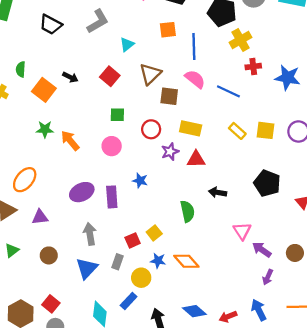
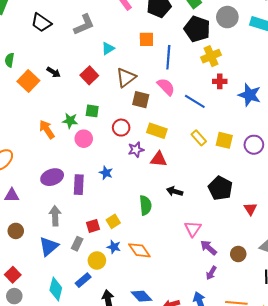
green star: (45, 129) -> (70, 121), moved

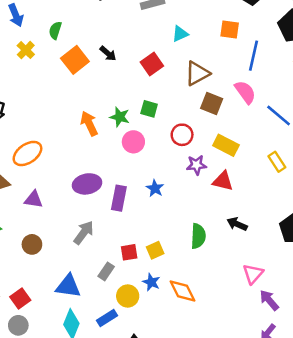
gray arrow: (55, 216) -> (84, 233), turned 30
blue triangle: (49, 246) -> (68, 286), moved, turned 40

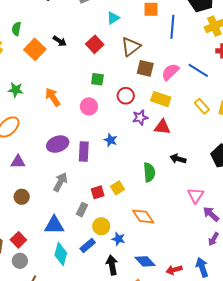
pink semicircle: (245, 92) -> (170, 72), moved, turned -90
green star: (120, 117) -> (16, 90), moved
blue star: (151, 282) -> (118, 239), moved

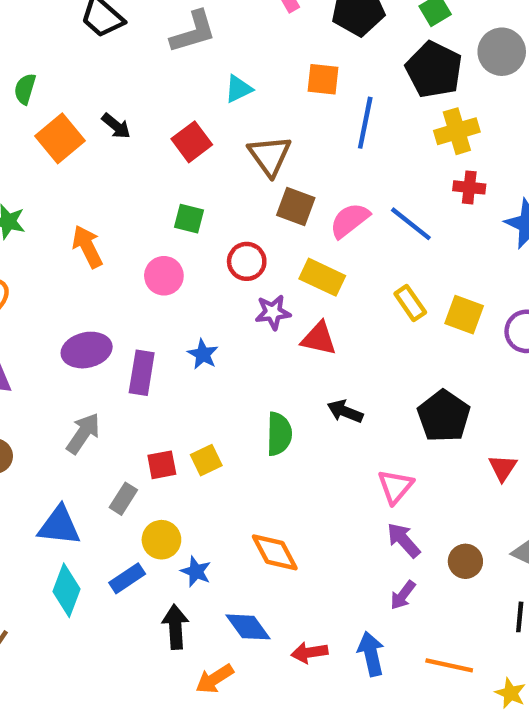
brown triangle: (131, 47) -> (270, 156), turned -35
pink triangle: (196, 195) -> (395, 487), moved
orange diamond: (143, 216) -> (275, 552), moved

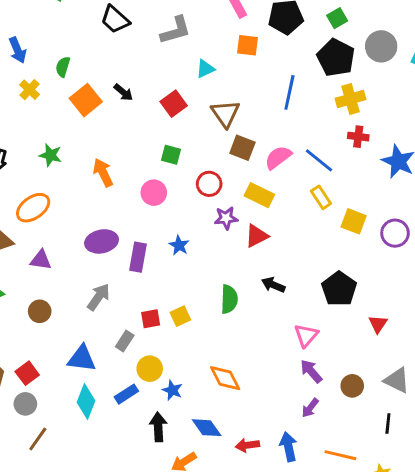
orange square: (323, 79) -> (247, 45), moved
yellow rectangle: (410, 303) -> (321, 197), moved
red triangle: (319, 339) -> (256, 236), turned -40

